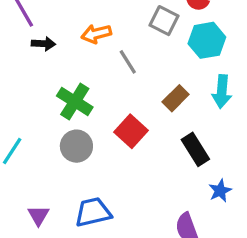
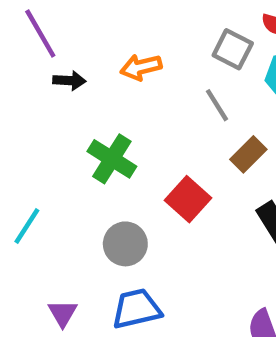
gray line: (128, 62) -> (217, 105), moved
gray circle: (76, 146) -> (125, 244), moved

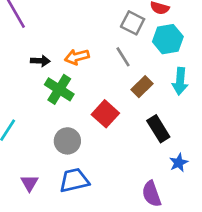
orange arrow: (141, 67) -> (77, 57), moved
black arrow: (69, 81) -> (40, 61), moved

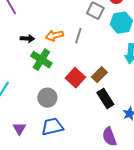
gray line: (123, 57) -> (78, 36), moved, turned 49
brown rectangle: (142, 87) -> (99, 75), moved
black rectangle: (158, 129) -> (105, 99), moved

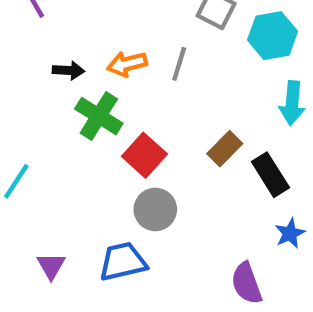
red square: (75, 78) -> (144, 155), moved
gray circle: (47, 98) -> (155, 209), moved
black rectangle: (105, 99) -> (270, 175), moved

